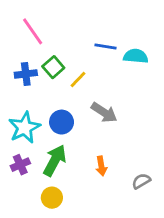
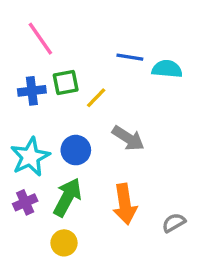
green square: (53, 67) -> (66, 82), turned 30
orange arrow: (101, 166) -> (125, 204), size x1.6

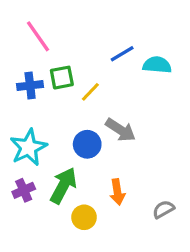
blue line: (130, 57) -> (122, 54), turned -40
blue circle: (76, 150) -> (87, 144), moved
orange arrow: (125, 204) -> (117, 192), size x0.7
yellow circle: (64, 243) -> (84, 217), moved

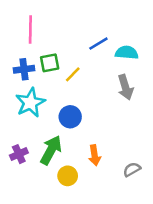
pink line: (38, 36) -> (30, 29), turned 36
gray arrow: (121, 130) -> (125, 87), moved, turned 40
cyan star: (28, 147) -> (30, 103), moved

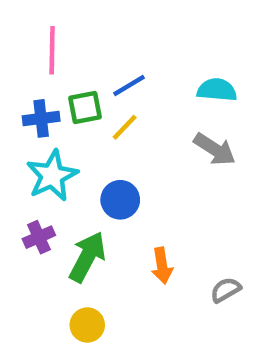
blue line: (98, 44) -> (129, 86), moved
gray arrow: (125, 87) -> (215, 149), turned -40
purple cross: (19, 154) -> (39, 237), moved
yellow circle: (68, 176) -> (87, 325), moved

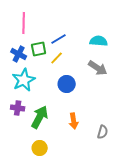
blue cross: (41, 118) -> (19, 54), turned 35
blue circle: (120, 200) -> (67, 84), moved
purple cross: (39, 237) -> (18, 108), turned 32
gray semicircle: (226, 290) -> (103, 132), turned 136

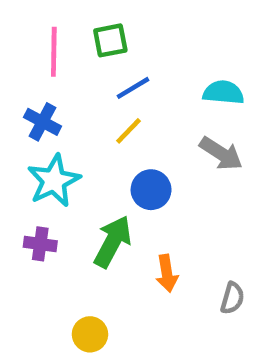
green square: (39, 49) -> (110, 40), moved
green arrow: (40, 117) -> (113, 242), moved

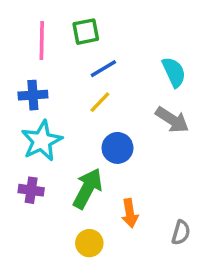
cyan semicircle: (223, 92) -> (174, 72), turned 60
blue cross: (43, 122) -> (33, 95), turned -32
yellow circle: (90, 334) -> (89, 243), moved

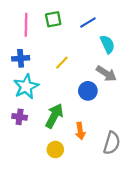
blue line: (103, 69) -> (88, 23), moved
blue circle: (117, 148) -> (88, 91), moved
gray semicircle: (181, 233) -> (112, 143), size x1.5

